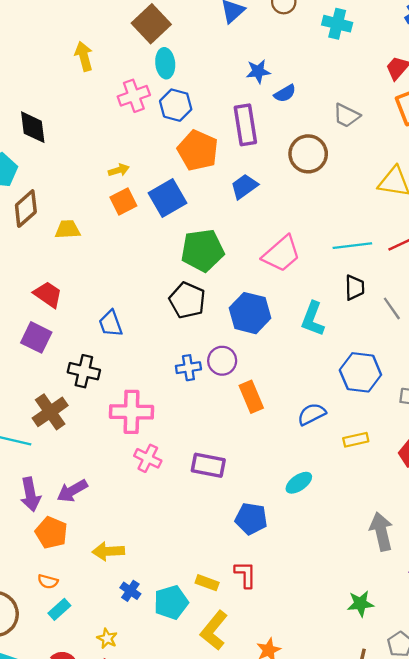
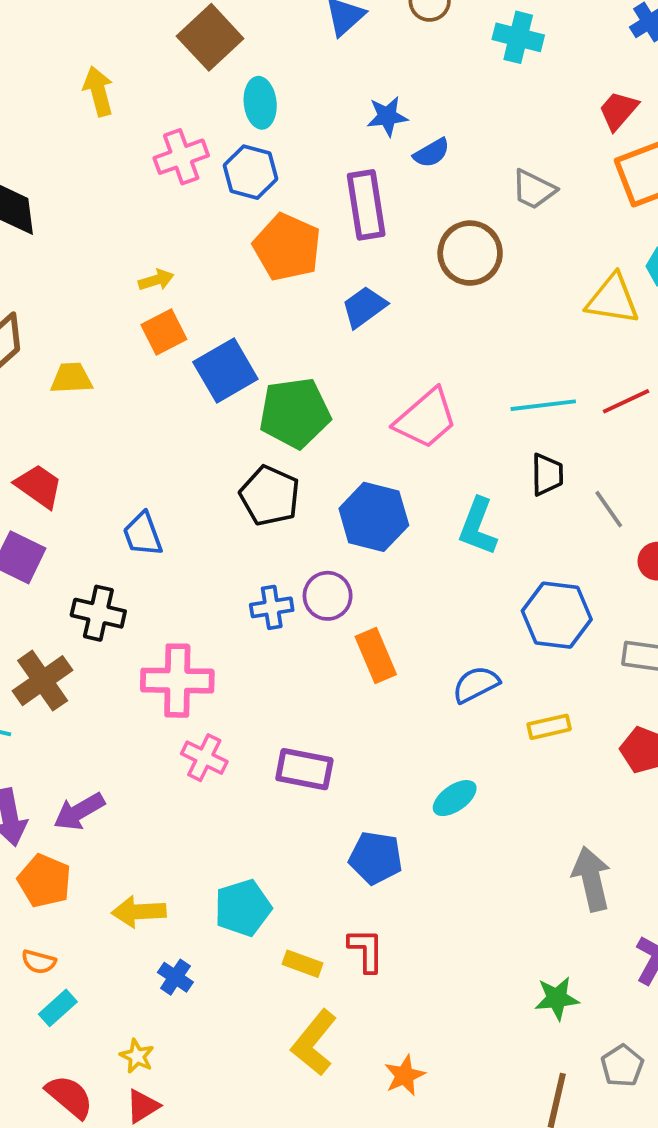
cyan ellipse: (165, 63) -> (260, 103), moved
blue square: (168, 198) -> (225, 371), moved
cyan pentagon: (171, 602) -> (243, 908), moved

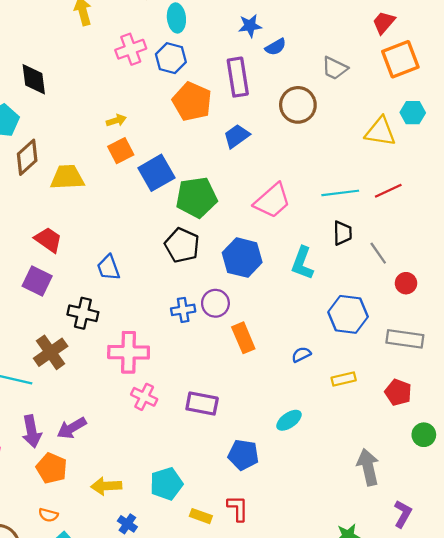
yellow trapezoid: (71, 378) -> (67, 177), size x1.4
blue semicircle: (476, 684) -> (301, 355), size x0.7

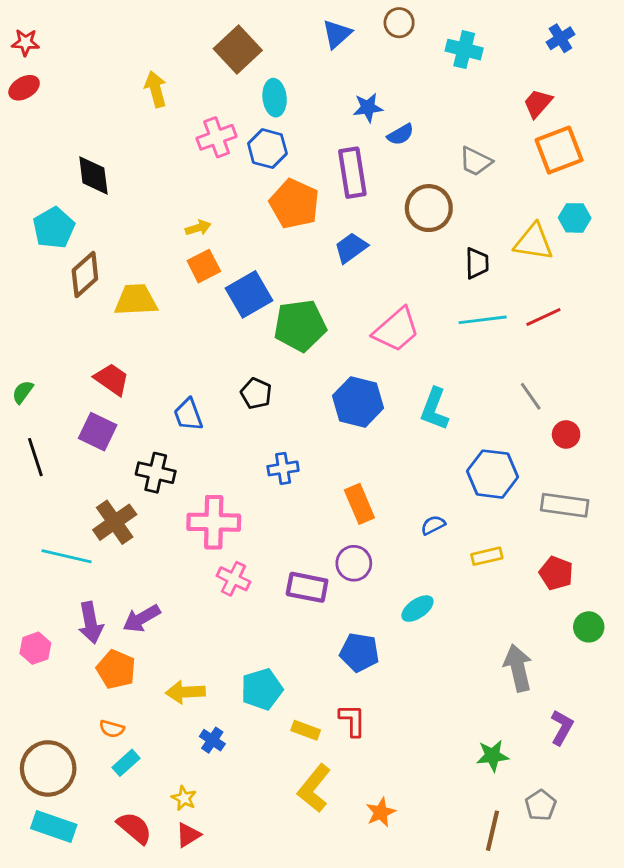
black trapezoid: (342, 233) -> (477, 263), moved
black pentagon: (182, 245) -> (256, 393), moved, size x0.7
purple circle: (215, 303) -> (354, 563), moved

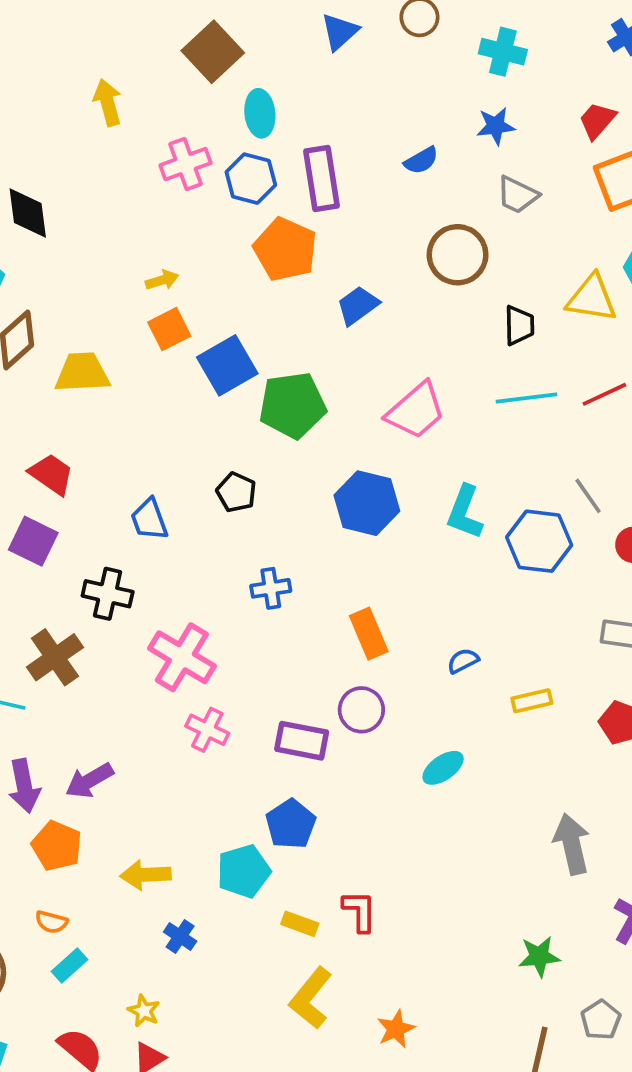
blue star: (368, 108) -> (496, 126), moved
purple rectangle: (352, 173) -> (322, 179), moved
blue hexagon: (492, 474) -> (539, 541), moved
pink cross: (214, 522) -> (182, 657), turned 30
blue pentagon: (359, 652) -> (291, 824), moved, turned 30

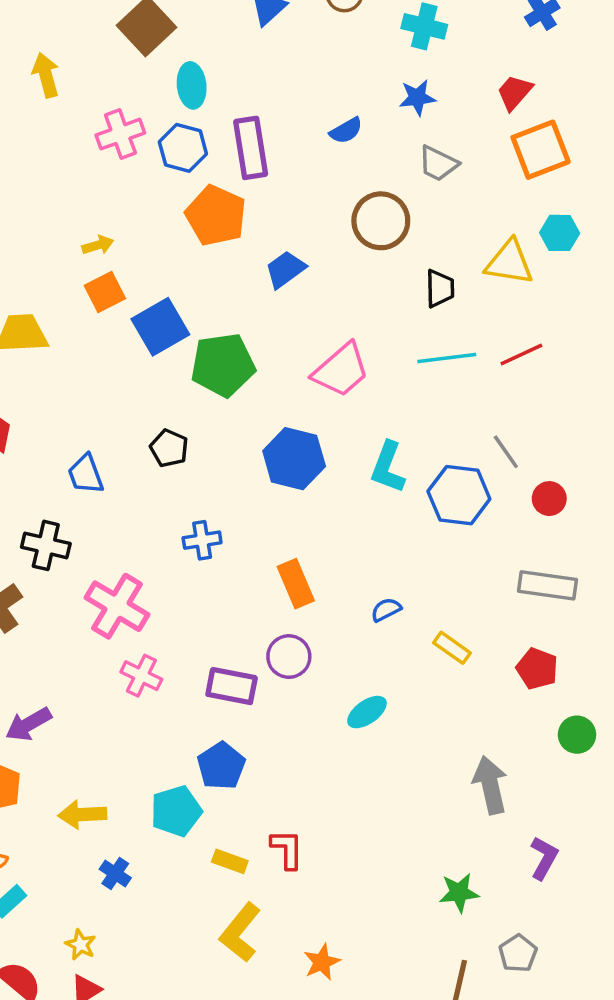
yellow rectangle: (532, 701) -> (452, 648), turned 48

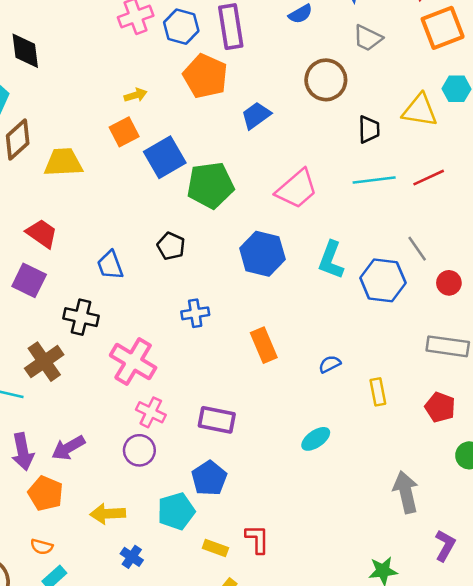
yellow arrow: (98, 245) -> (136, 95), moved
yellow rectangle: (452, 648) -> (378, 392), turned 44
purple circle: (289, 657) -> (139, 450), moved

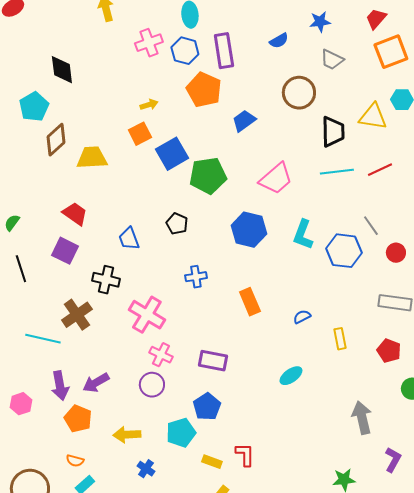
black trapezoid: (369, 129) -> (333, 132), size x1.4

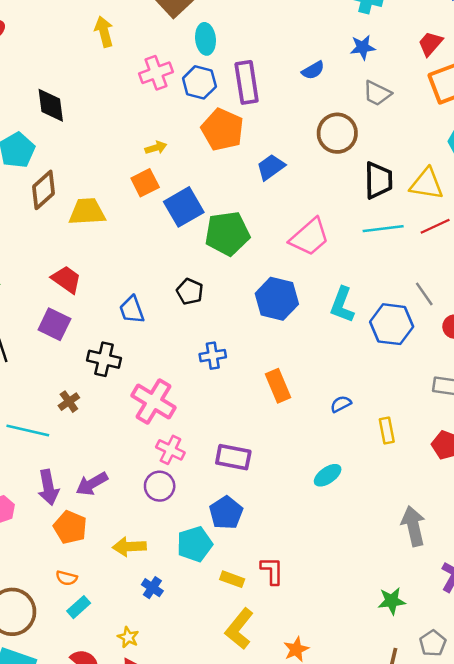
yellow triangle: (373, 117) -> (427, 184), moved
brown cross: (77, 315) -> (69, 402), size x0.6

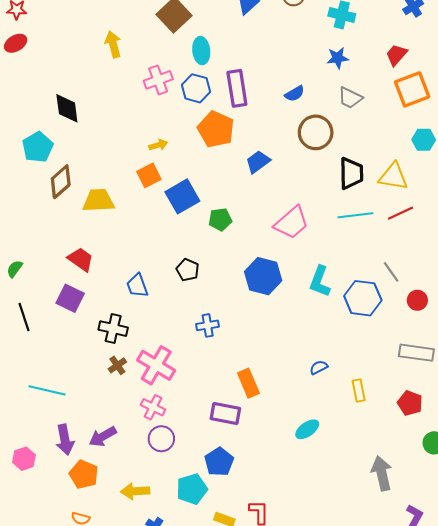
blue semicircle: (313, 70) -> (295, 94), moved
green pentagon: (227, 233) -> (220, 219), size x0.6
orange rectangle: (278, 386) -> (248, 383), moved
brown cross: (69, 402) -> (117, 365), moved
pink cross: (170, 450) -> (153, 407), moved

